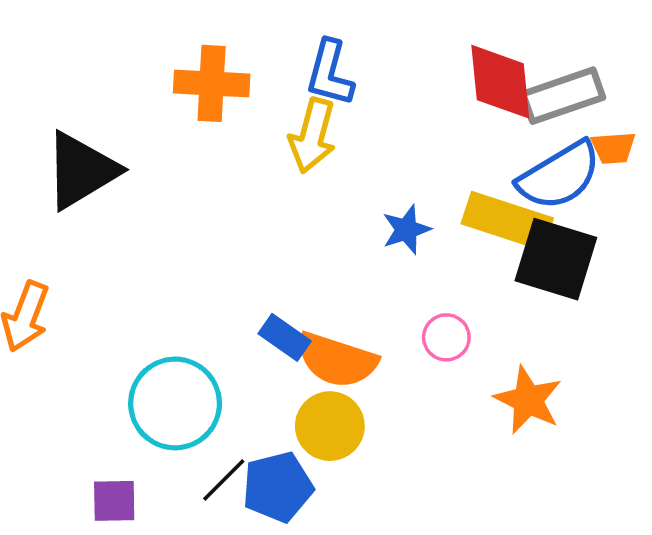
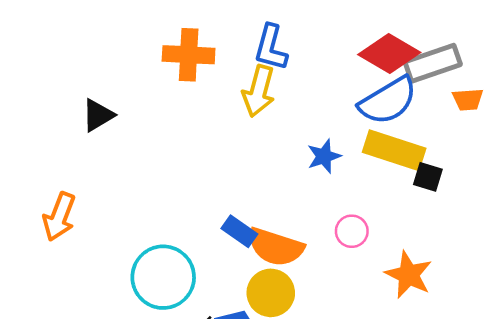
red diamond: (500, 82) -> (389, 54), turned -54
black triangle: (81, 170) -> (98, 115), size x0.6
blue semicircle: (559, 176) -> (388, 101), moved
black square: (556, 259) -> (428, 177), size x0.5

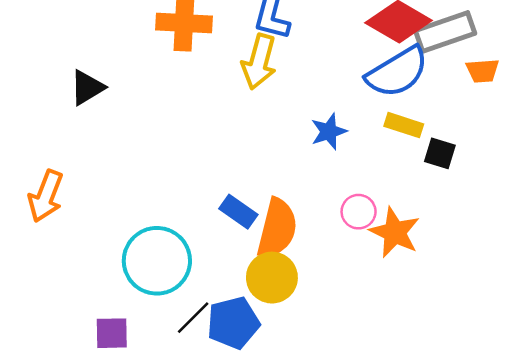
yellow rectangle: (394, 150) -> (404, 125), size x0.6
orange semicircle: (276, 247) -> (277, 228), turned -94
orange star: (409, 275) -> (395, 232), moved

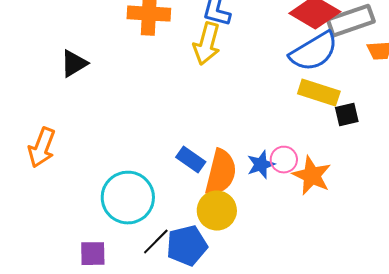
yellow rectangle: (404, 125) -> (319, 93), size x1.4
blue star: (329, 132) -> (261, 165), moved
black square: (440, 153) -> (347, 115), turned -30

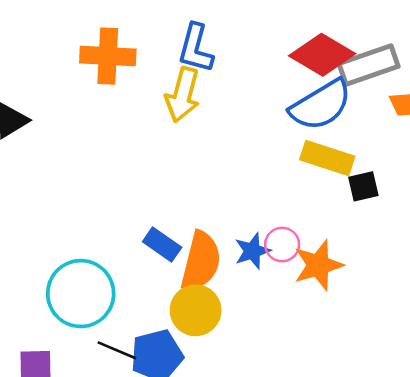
orange star: (312, 176) -> (318, 265), turned 30
black line: (156, 242) -> (117, 350), turned 68

